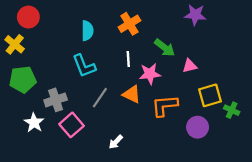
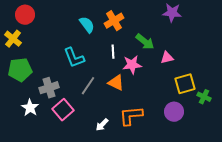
cyan semicircle: (87, 31) -> (87, 25), moved, turned -36
orange L-shape: (165, 106) -> (131, 116), moved

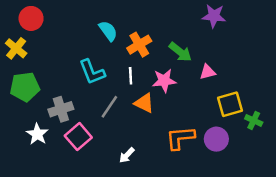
orange cross: (114, 21) -> (139, 45), moved
white line: (113, 52) -> (131, 76), moved
orange L-shape: (131, 116) -> (180, 138), moved

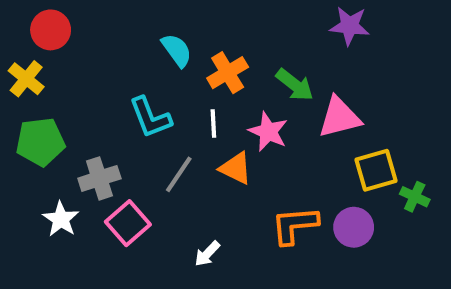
pink triangle: (208, 72) -> (339, 117), size x1.6
pink star: (164, 81) -> (268, 132), turned 30

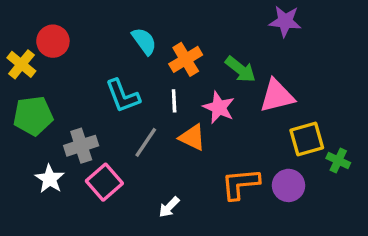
red circle: (51, 30) -> (53, 41), moved

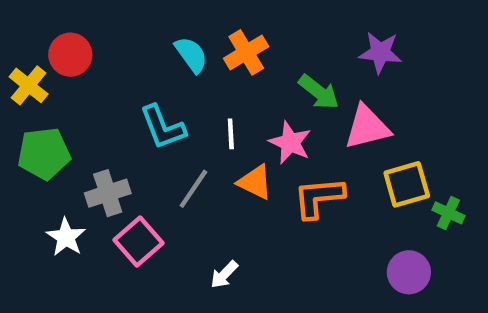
purple star: (285, 21) -> (380, 52), moved
orange cross: (186, 59) -> (246, 52), moved
orange L-shape: (240, 184) -> (319, 198), moved
purple circle: (289, 185) -> (409, 272), moved

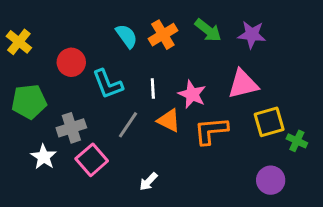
red circle: (70, 55) -> (71, 62), moved
yellow cross: (29, 85) -> (19, 42), moved
green arrow: (319, 92) -> (208, 30), moved

